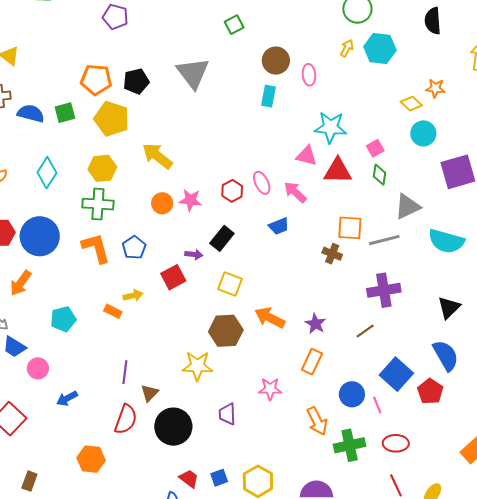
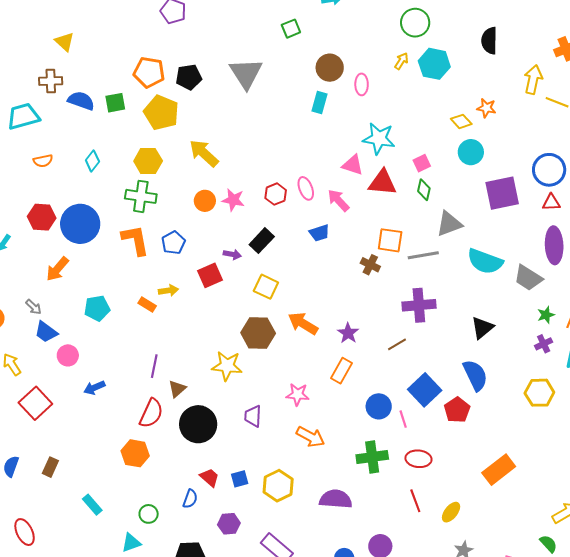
cyan diamond: (47, 173) -> (92, 161), size x0.7
orange arrow: (317, 421) -> (311, 437), moved, turned -40
orange hexagon: (91, 459) -> (135, 453), moved

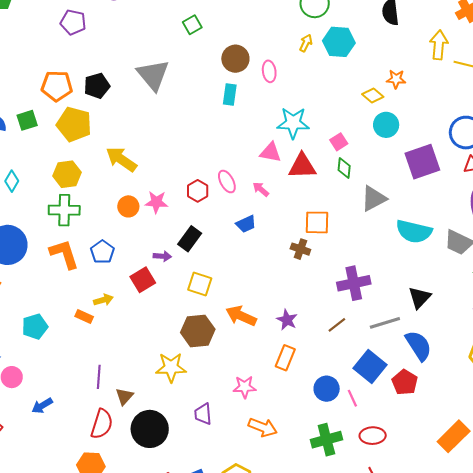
pink arrow: (338, 200) -> (261, 189), size x0.7
gray line: (423, 255) -> (385, 323), moved

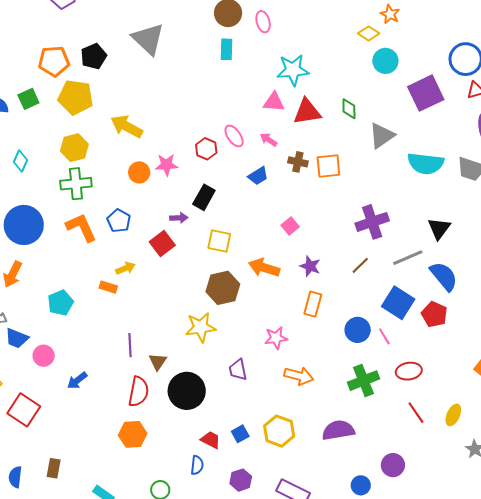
orange star: (396, 79) -> (390, 14), turned 30
pink square: (339, 142) -> (290, 226), moved
brown cross: (300, 249) -> (298, 162), moved

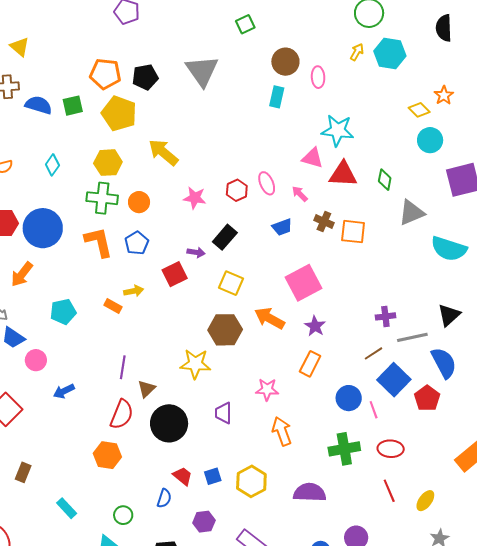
orange circle: (139, 172) -> (139, 202), moved
purple cross: (372, 222) -> (385, 316), moved, size x0.6
pink square: (290, 226) -> (303, 283), size x2.0
brown line: (360, 265) -> (373, 353), moved
orange arrow: (299, 376) -> (282, 431), turned -136

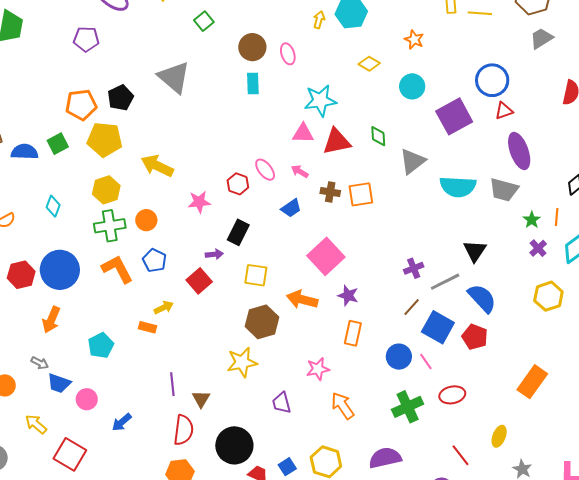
yellow diamond: (419, 110) -> (369, 64), moved
black circle: (169, 423) -> (234, 445), moved
red line: (389, 491) -> (461, 455), moved

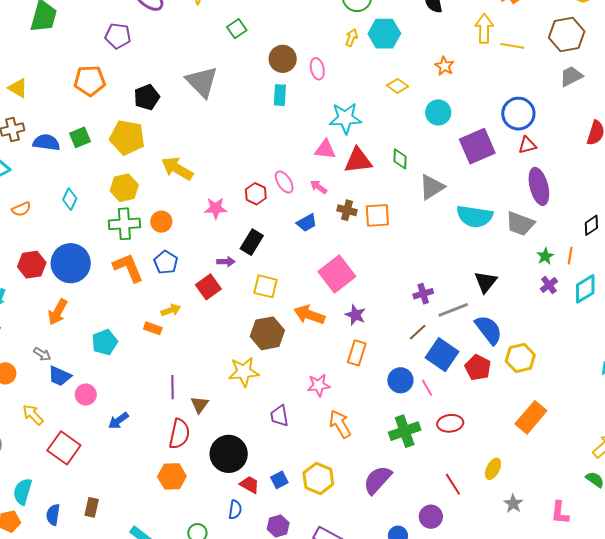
orange pentagon: (81, 105) -> (90, 81), moved
yellow hexagon: (548, 296) -> (520, 358), moved
purple semicircle: (385, 458) -> (378, 480), turned -40

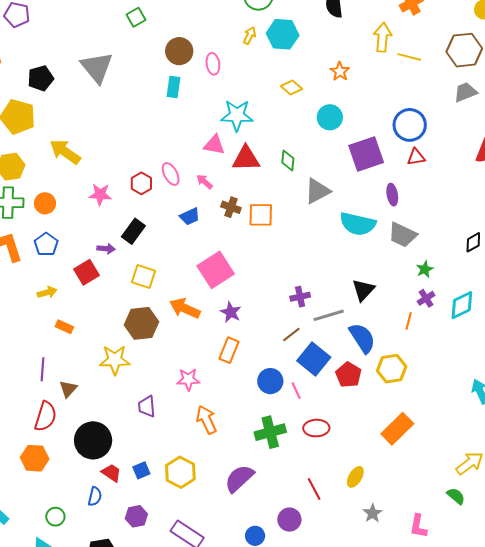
purple ellipse: (539, 186) -> (392, 195), moved, size x0.6
orange line: (570, 256) -> (409, 321), moved
orange rectangle: (153, 328) -> (64, 327), moved

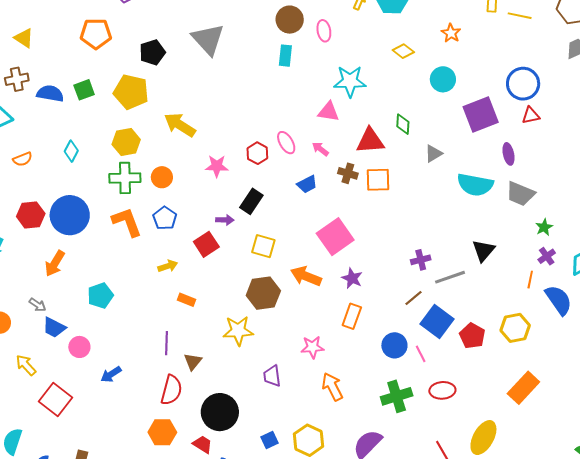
red triangle: (246, 159) -> (370, 141), moved
gray triangle: (317, 191) -> (433, 154), size x0.7
blue semicircle: (362, 338) -> (559, 300), moved
red trapezoid: (111, 473) -> (203, 444), moved
yellow ellipse: (355, 477) -> (483, 438), size x1.6

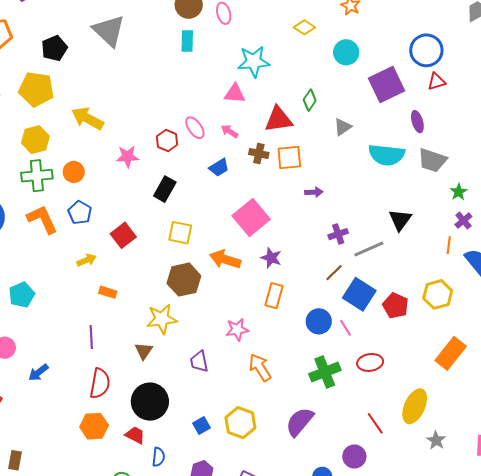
green diamond: (403, 124) -> (310, 100), turned 35
purple arrow: (225, 220) -> (314, 192), moved
brown triangle: (193, 362) -> (144, 351), moved

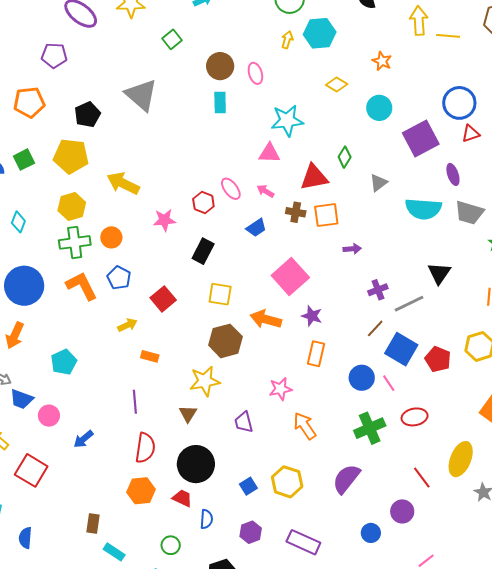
brown rectangle: (15, 460) -> (93, 524), moved

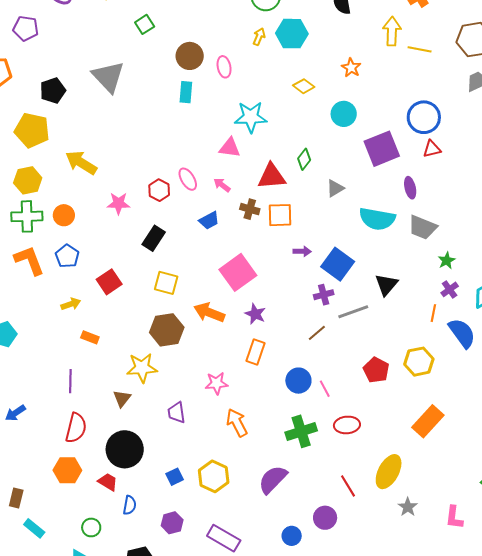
blue square: (401, 349) -> (338, 264), moved

